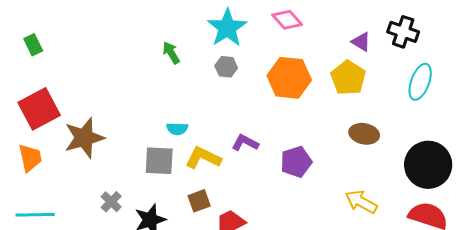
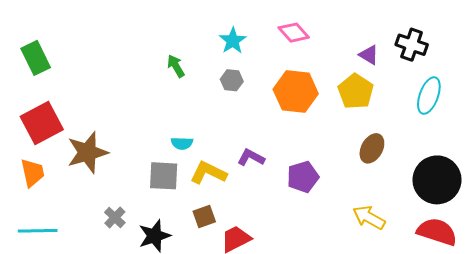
cyan star: (227, 28) -> (233, 41), size x0.7
green rectangle: (33, 45) -> (36, 58), size x1.5
brown ellipse: (364, 134) -> (372, 148), turned -72

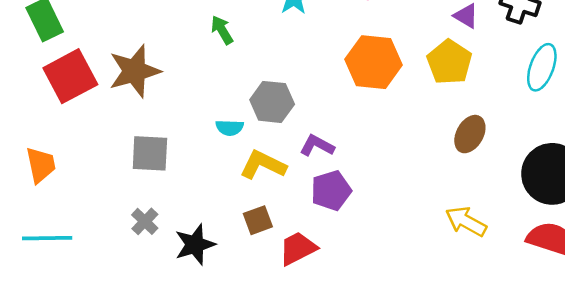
gray hexagon: (232, 80) -> (272, 102), moved, size x1.5
red square: (42, 123) -> (70, 76), moved
brown star: (87, 152) -> (135, 71), moved
gray square: (164, 176) -> (150, 153), moved
purple pentagon: (303, 177) -> (331, 191), moved

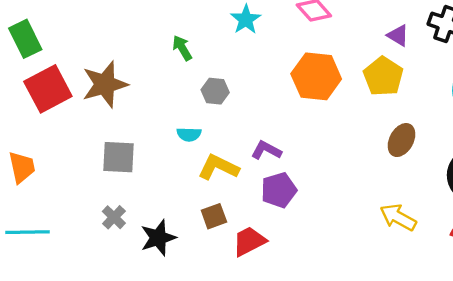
gray hexagon: (272, 102) -> (215, 91), moved, size x0.7

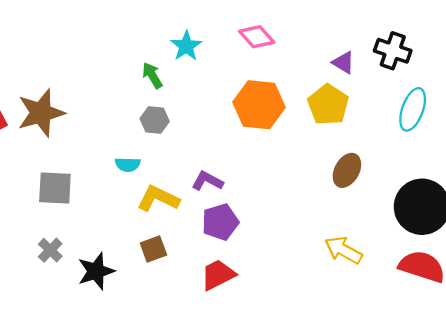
green arrow: (182, 48) -> (152, 75), moved
red trapezoid: (249, 241) -> (218, 275), moved

